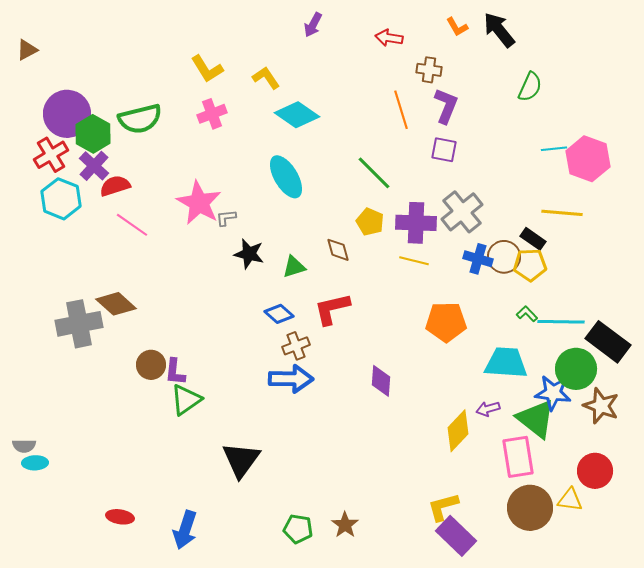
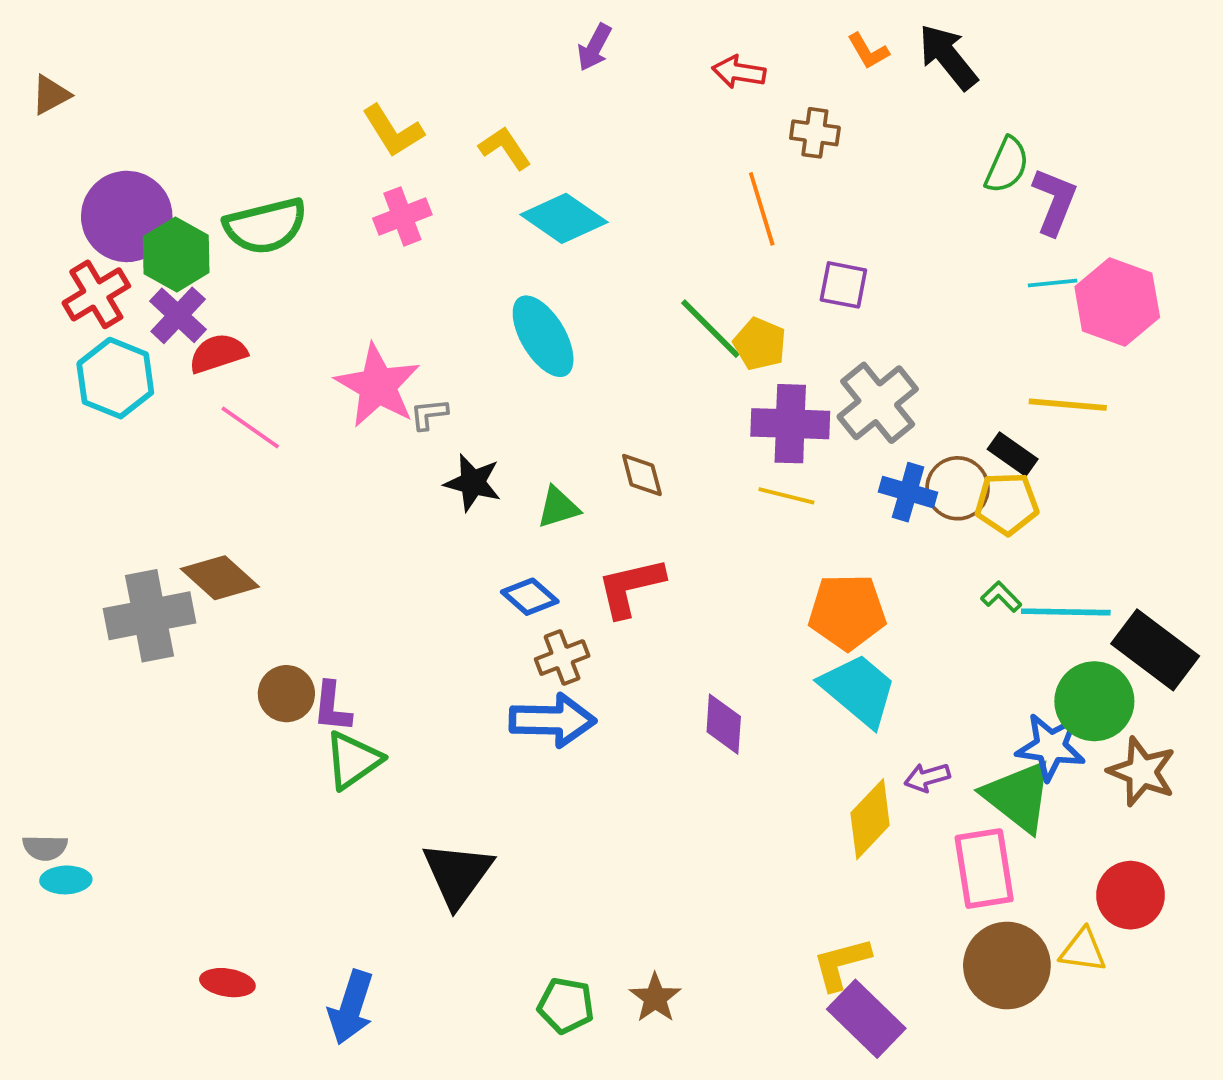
purple L-shape: (446, 106) -> (1054, 201), moved
yellow pentagon: (370, 222) -> (760, 344), moved
cyan trapezoid: (506, 363) -> (859, 690), moved, turned 36

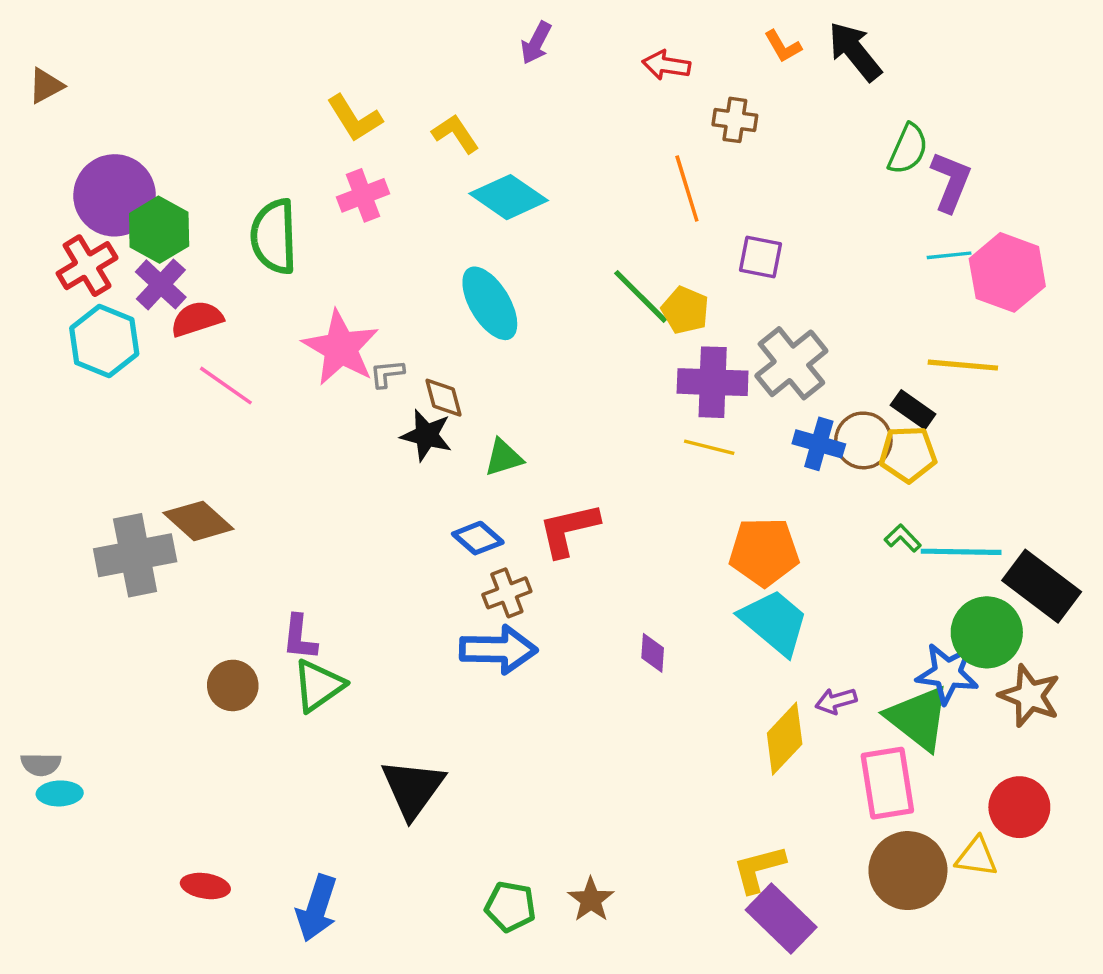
green semicircle: (265, 226) -> (274, 236), moved, turned 102
brown diamond: (642, 475) -> (444, 398), moved
brown circle: (286, 694) -> (233, 685), moved
purple diamond: (724, 724) -> (653, 653), size x0.7

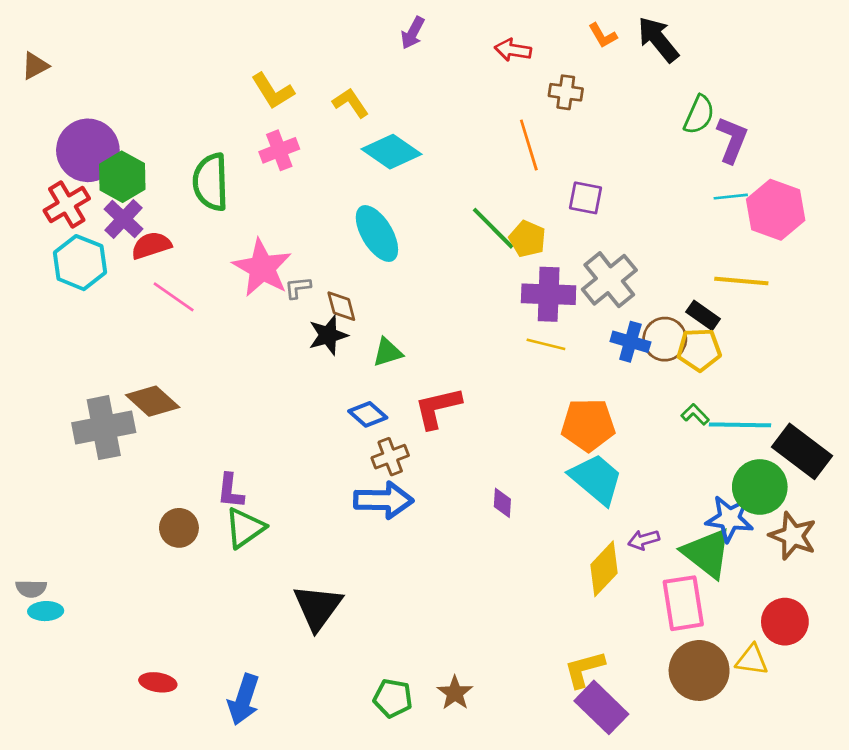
black star: (426, 435) -> (328, 335), turned -30

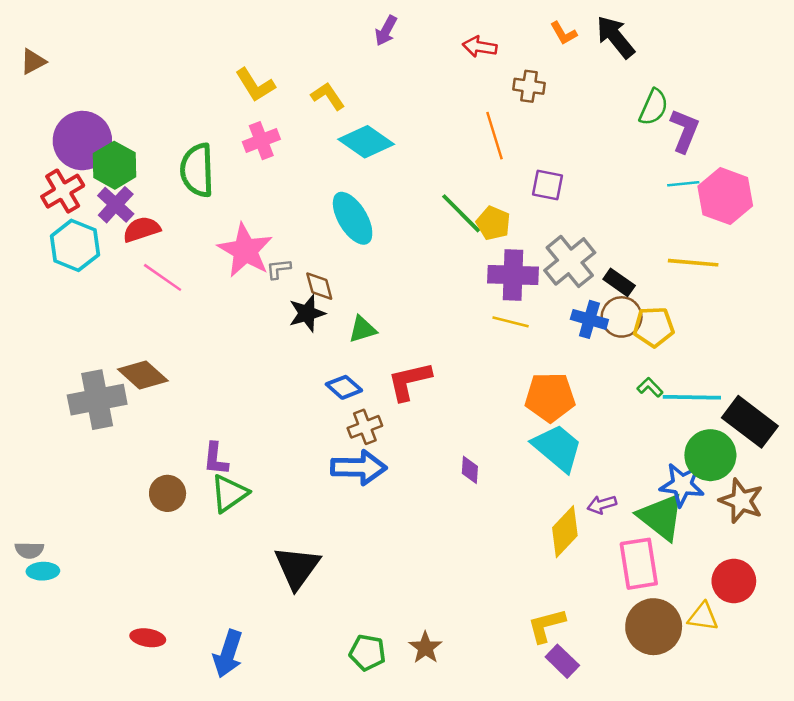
black rectangle: (703, 315) -> (619, 282), moved
purple rectangle: (601, 707) -> (562, 661), size x0.7

